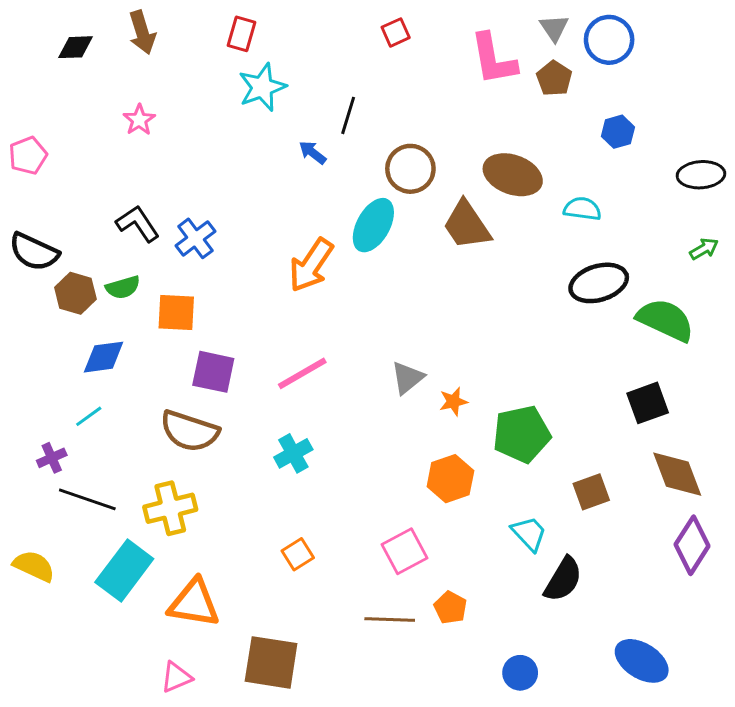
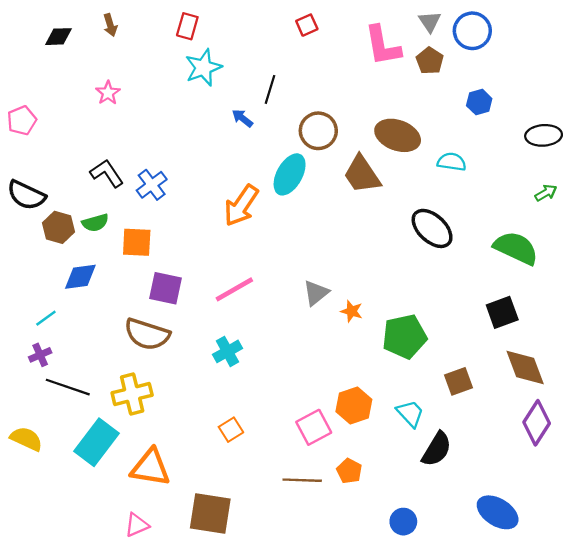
brown arrow: (142, 32) -> (110, 25), size x0.7
black ellipse: (599, 283) -> (432, 228), moved, turned 60
orange star: (453, 402) -> (352, 311), turned 30
cyan line: (89, 416) -> (46, 318), moved
orange hexagon: (450, 479) -> (354, 405), moved

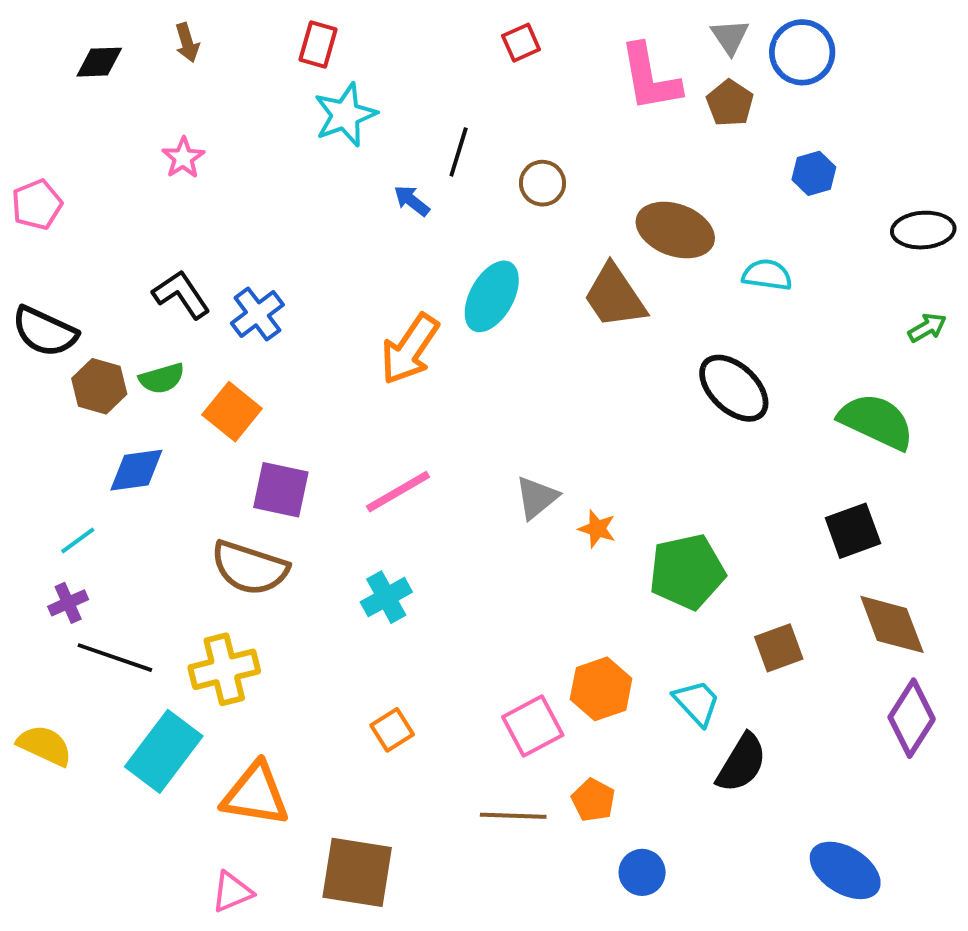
brown circle: (318, 131) -> (542, 183), moved, size x0.7
orange square: (137, 242) -> (232, 412), turned 36
blue circle: (403, 522) -> (642, 872), moved

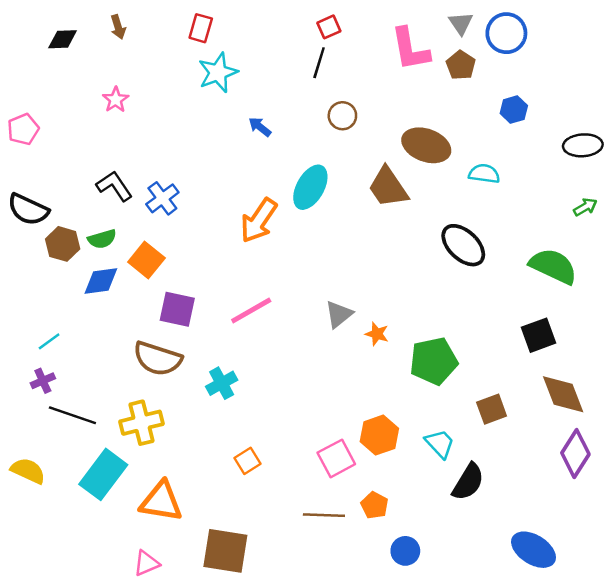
black line: (459, 152) -> (319, 63), moved
blue diamond: (136, 470) -> (101, 281), moved
cyan cross: (386, 597) -> (222, 383), moved

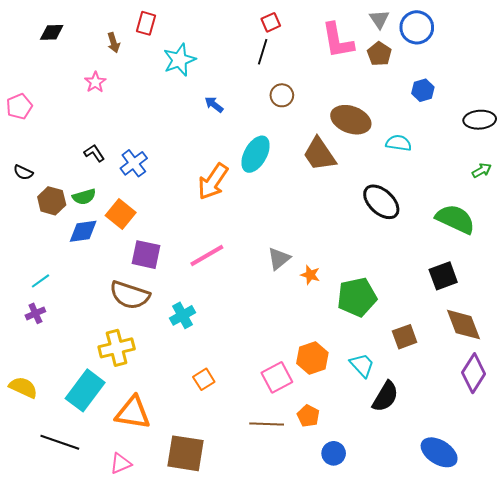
brown arrow: (118, 27) -> (114, 43), moved
red rectangle: (201, 28) -> (146, 23), moved
black L-shape: (114, 186) -> (94, 153), size x0.7
black semicircle: (28, 209) -> (23, 172), size x0.6
black line: (72, 415) -> (60, 442), moved

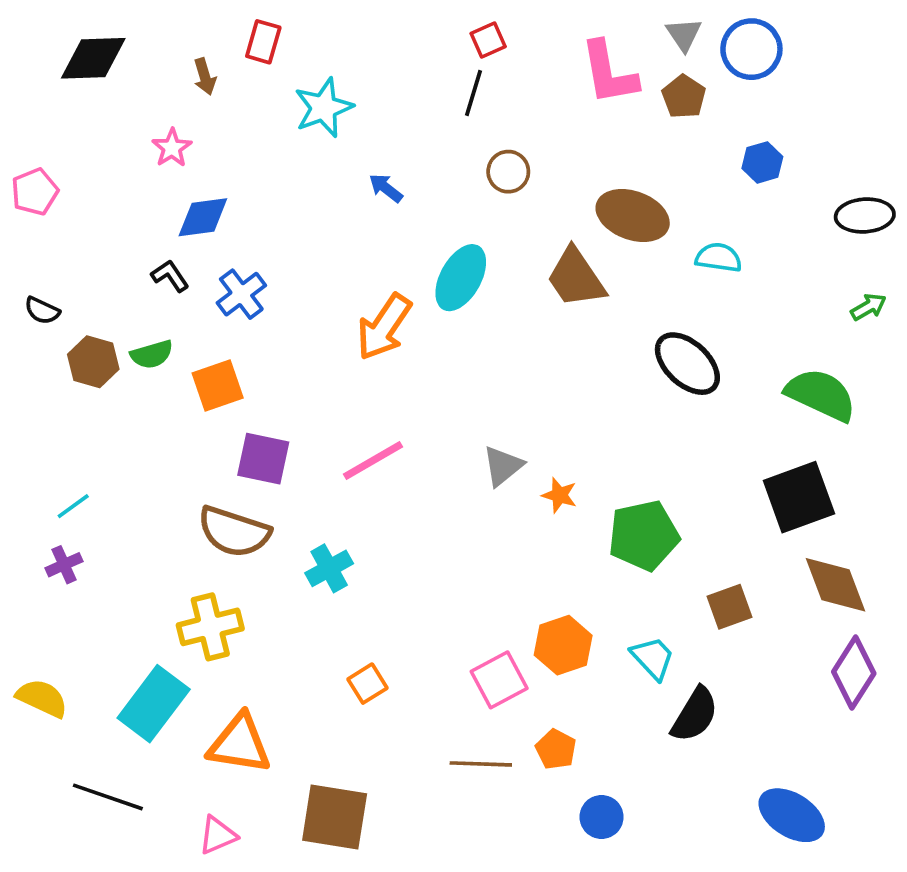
black diamond: (52, 32) -> (93, 58), size x1.5
orange square: (121, 214) -> (218, 386), turned 32
blue diamond: (83, 231) -> (203, 217), moved
black square: (443, 276) -> (799, 497), size x1.4

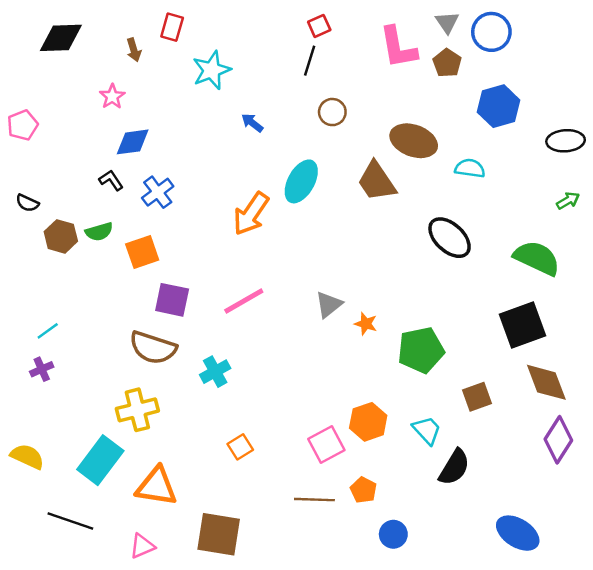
blue hexagon: (762, 162) -> (499, 106), size x1.6

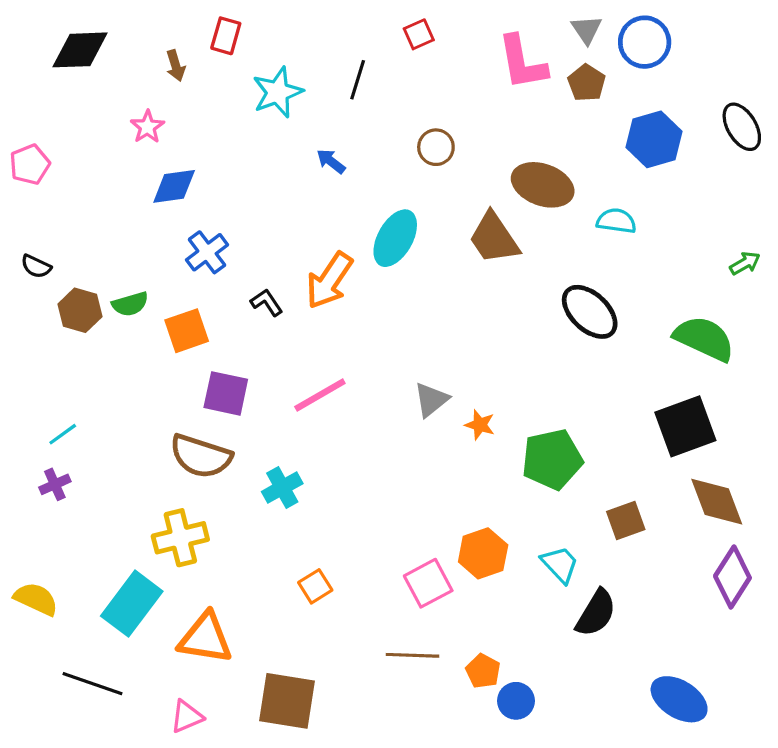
black line: (310, 61) -> (358, 80), moved
black ellipse: (566, 141) -> (742, 127), moved, turned 63
black L-shape: (111, 180) -> (267, 302), moved
orange pentagon: (363, 490) -> (483, 671), moved

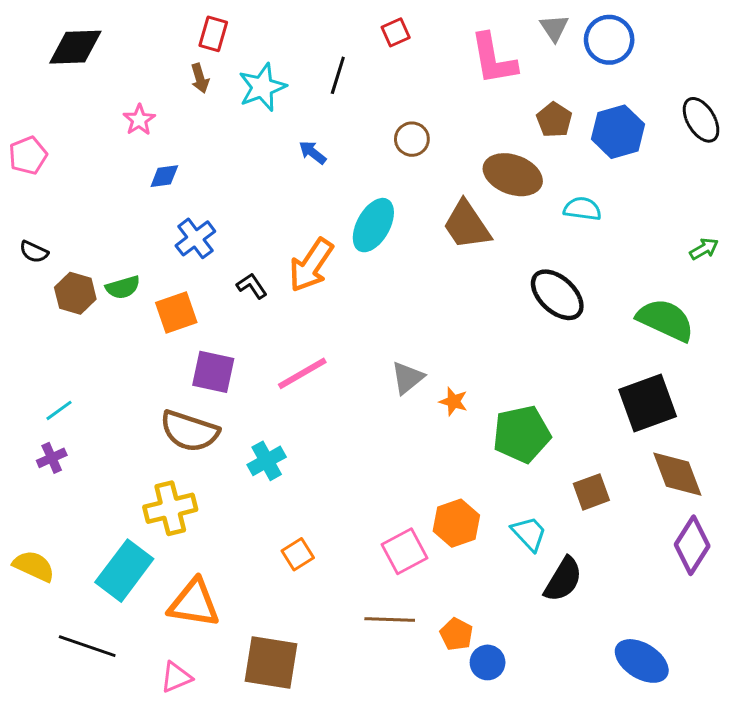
brown arrow: (176, 66) -> (200, 78), moved
brown pentagon: (587, 83) -> (554, 120), moved
blue diamond: (174, 186) -> (164, 176), size x0.7

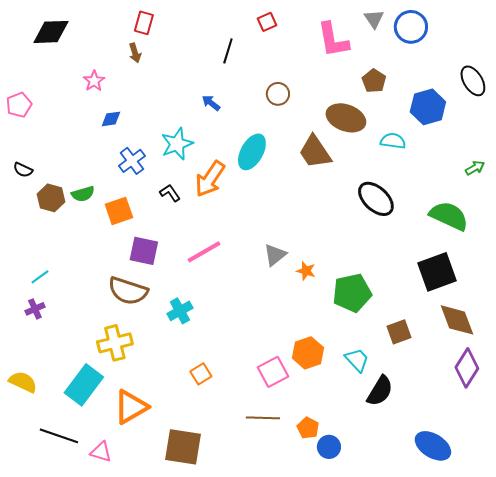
cyan star: (262, 87) -> (177, 144), moved
blue hexagon: (618, 132) -> (428, 107), moved
orange triangle: (194, 603) -> (131, 407), turned -39
pink triangle: (176, 677) -> (101, 452), moved, turned 40

